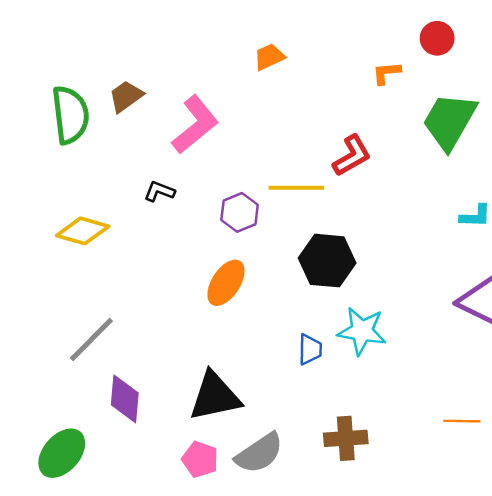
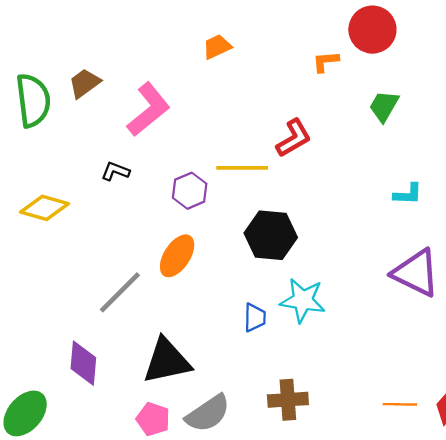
red circle: (437, 38) -> (372, 30), size x1.5
green trapezoid: (449, 121) -> (384, 106), size x0.6
gray line: (91, 340) -> (120, 292), moved
orange line: (462, 421) -> (400, 404), moved

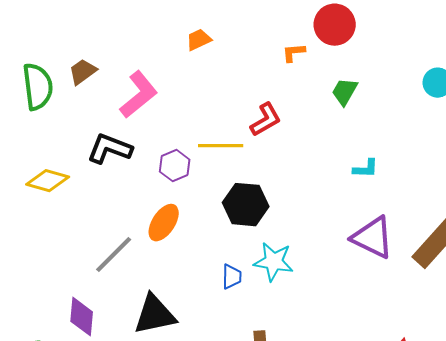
black L-shape: (115, 171) -> (110, 149), size x1.8

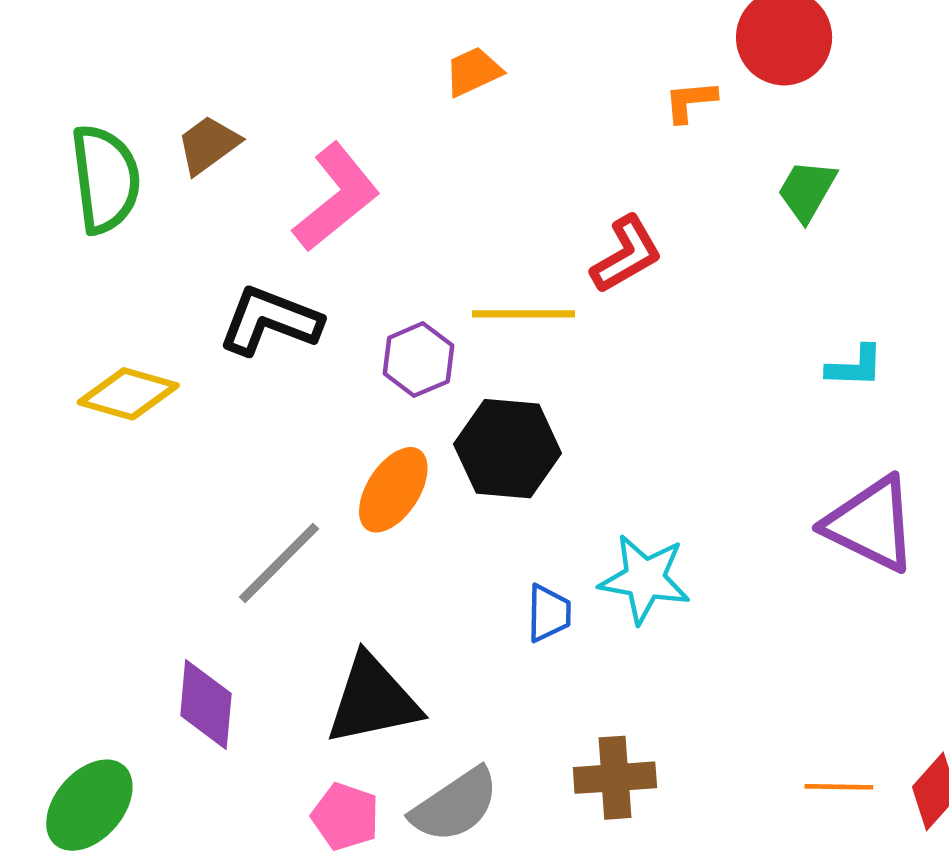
black hexagon: (246, 205) -> (508, 449), moved

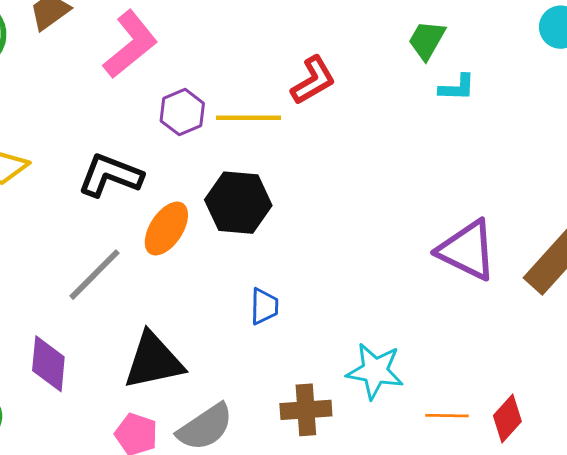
black L-shape: (270, 321) -> (110, 175), moved
purple hexagon: (418, 360) -> (182, 112), moved
cyan L-shape: (855, 366) -> (457, 88), moved
cyan star: (645, 579) -> (375, 371), moved

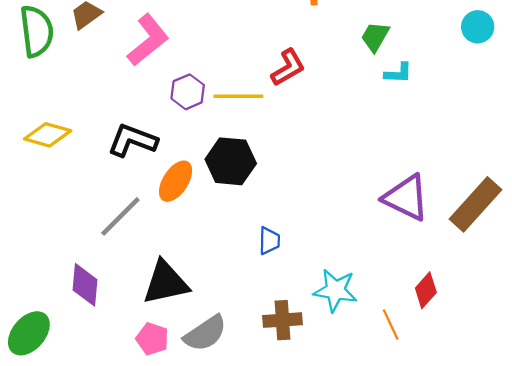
blue trapezoid: (264, 306) -> (269, 241), moved
orange line: (447, 416) -> (391, 325), turned 64
red diamond: (507, 418) -> (426, 290), moved

